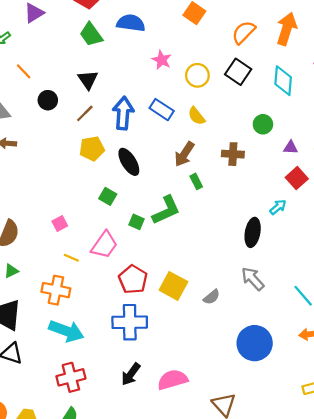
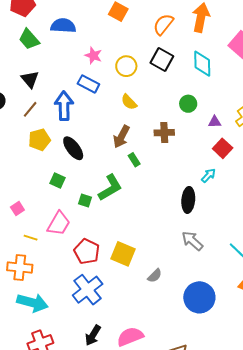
blue rectangle: (162, 110) -> (88, 84), moved
gray semicircle: (212, 297) -> (155, 276), moved
blue cross: (130, 322) -> (88, 290), turned -32

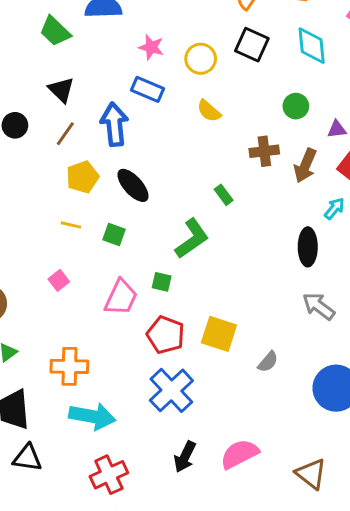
brown arrow: (121, 137) -> (305, 166), moved
green square: (85, 201) -> (162, 282), moved
yellow line: (31, 238) -> (71, 225), moved

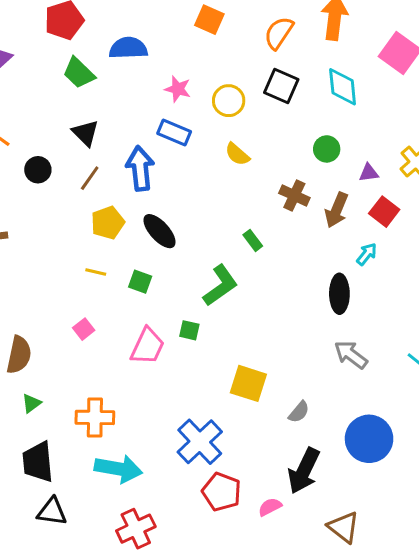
brown cross: (264, 151) -> (294, 195), turned 32
red pentagon: (166, 335) -> (222, 492), moved
pink semicircle: (239, 454) -> (270, 507), size x0.6
black arrow: (185, 457) -> (304, 471), moved, size x1.4

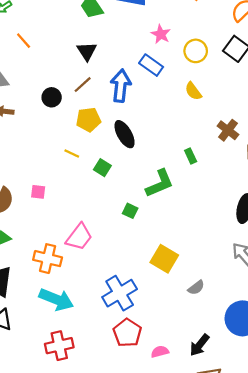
black circle: (38, 170) -> (52, 97), moved
pink square: (84, 329) -> (38, 192), moved, turned 32
pink trapezoid: (148, 346) -> (79, 237), moved
black arrow: (304, 471) -> (199, 345), moved, size x0.7

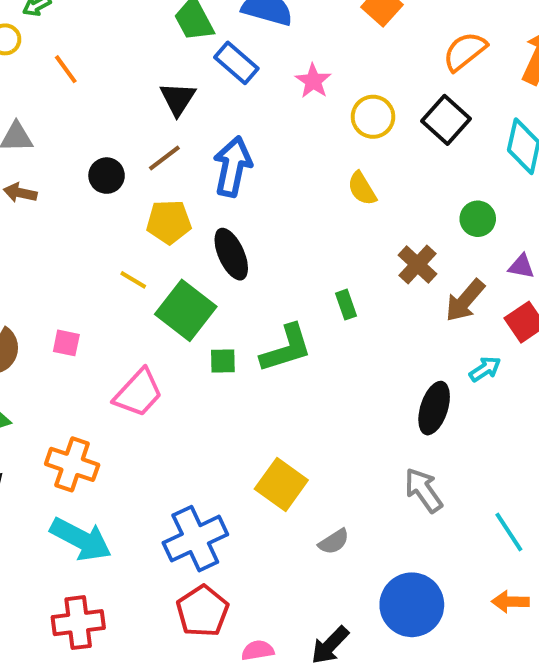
blue rectangle: (151, 65) -> (236, 63), moved
green square: (102, 168) -> (186, 310), size x1.8
green square: (130, 211) -> (223, 361), moved, turned -32
pink trapezoid: (79, 237) -> (138, 393), moved

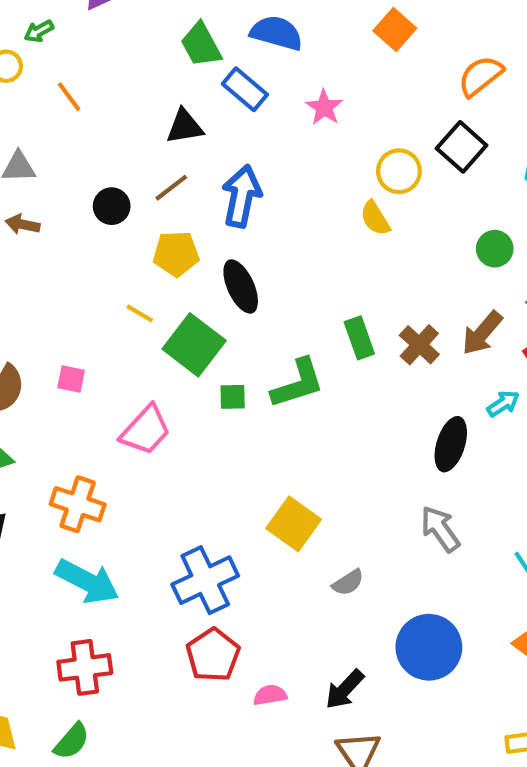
black triangle: (178, 99) -> (185, 127), turned 48
yellow circle: (373, 117) -> (399, 171), moved
brown cross: (418, 265) -> (419, 345), moved
green rectangle: (346, 305) -> (359, 338), size x1.4

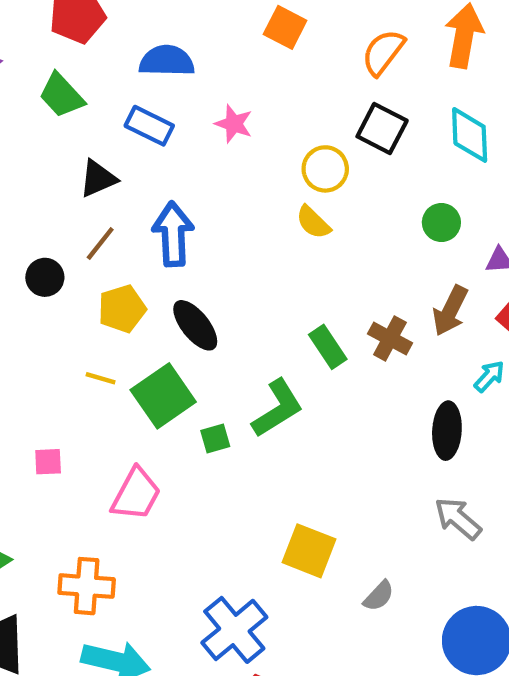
green trapezoid: (201, 45) -> (61, 95), moved
green square: (194, 345) -> (163, 396), turned 32

